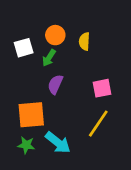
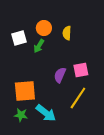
purple semicircle: (55, 84) -> (60, 75), moved

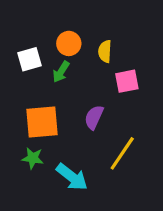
pink square: (81, 70) -> (127, 81), moved
orange square: (25, 91) -> (42, 122), moved
green star: (21, 115) -> (33, 158), moved

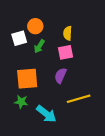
orange circle: (69, 43) -> (35, 26), moved
pink square: (127, 81) -> (66, 52), moved
yellow line: (122, 153) -> (79, 99), turned 40

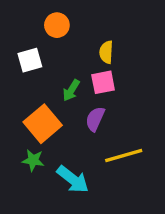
orange circle: (35, 26) -> (57, 25), moved
green arrow: (39, 46) -> (71, 90), moved
orange square: (27, 79) -> (43, 124), turned -35

